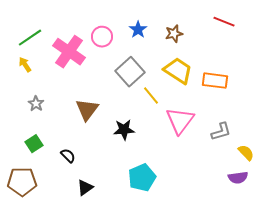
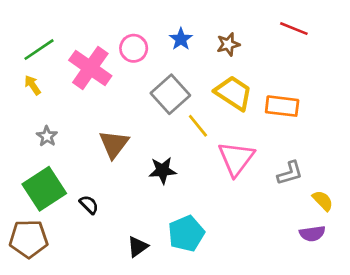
green square: (34, 144) -> (44, 189), size x1.8
black triangle: (85, 188) -> (138, 247), moved

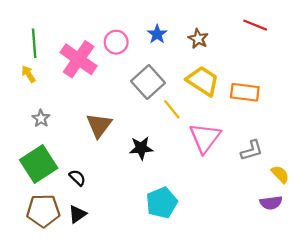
brown star: (228, 44) -> (198, 39), turned -30
green line: (39, 50) -> (34, 43), turned -60
brown pentagon: (29, 239) -> (43, 211), moved
black triangle: (138, 247) -> (77, 214), moved

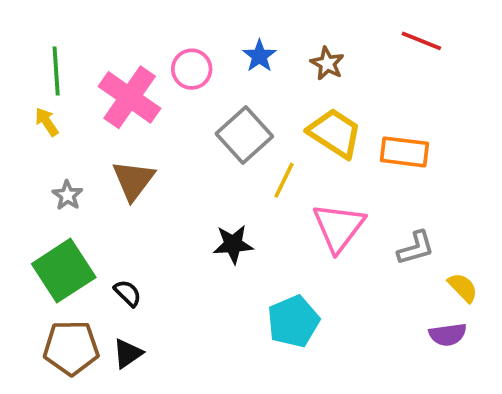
yellow line: (172, 109) -> (284, 180), turned 65
brown triangle: (99, 125) -> (133, 180), moved
cyan pentagon: (162, 203) -> (293, 321), moved

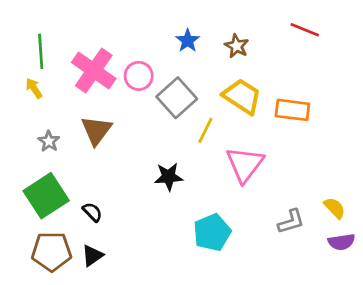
pink circle: (192, 69) -> (139, 76), moved
gray L-shape: (416, 248) -> (291, 222), moved
purple semicircle: (448, 335) -> (341, 242), moved

